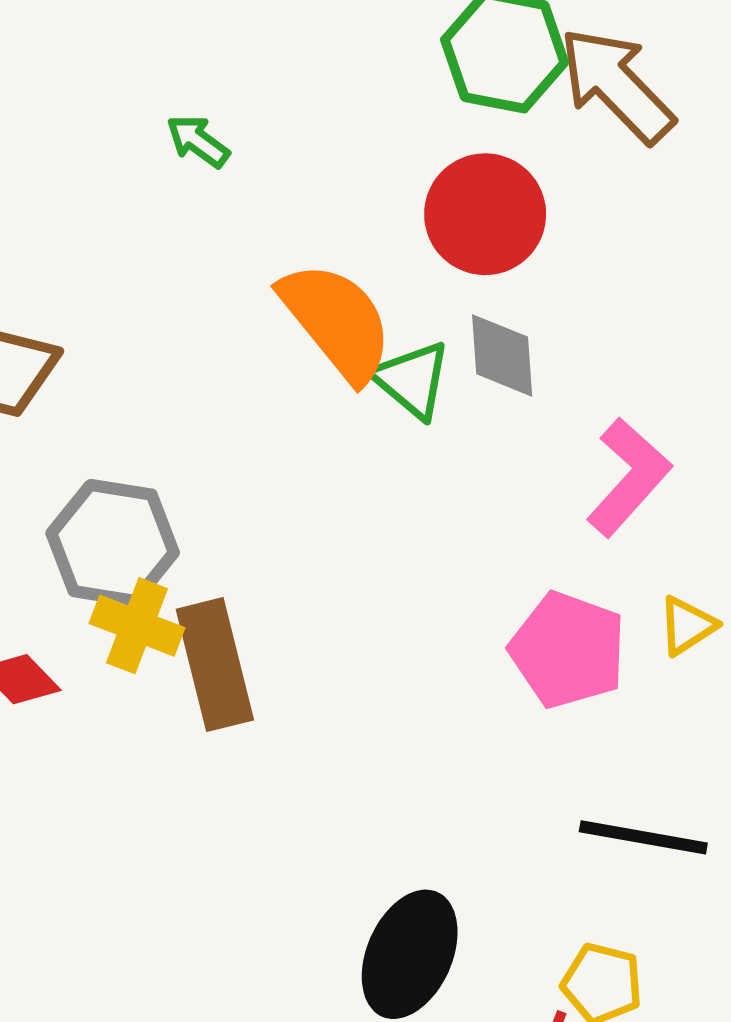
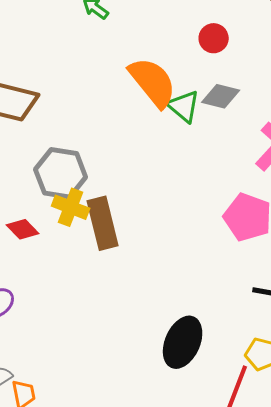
red circle: (485, 214) -> (214, 38), size x0.6
gray diamond: (502, 355) -> (221, 96), turned -72

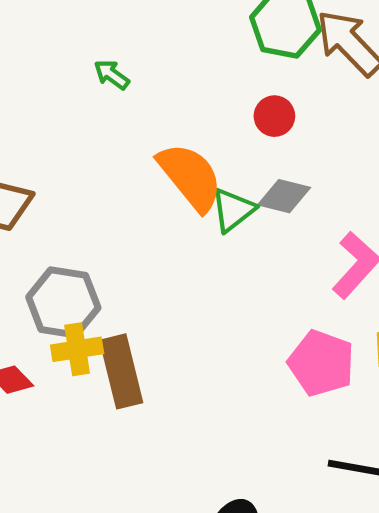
green triangle: (184, 106) -> (233, 210), turned 42
yellow cross: (71, 207) -> (77, 349), turned -30

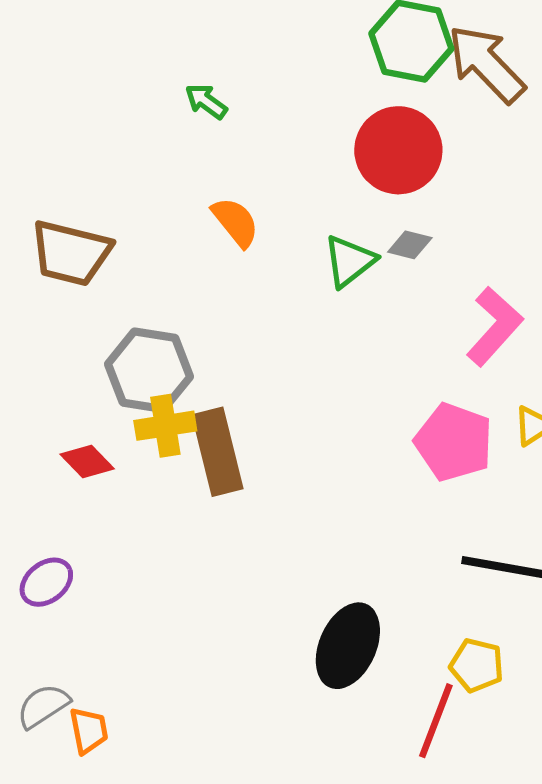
red circle: (274, 116) -> (398, 150), size x1.8
orange semicircle: (190, 177) -> (235, 222), moved, size x0.6
gray diamond: (284, 196) -> (410, 245), size x0.7

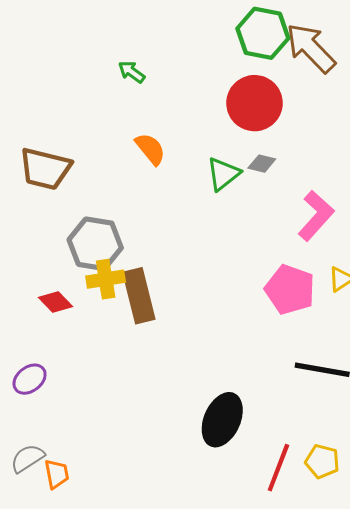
yellow pentagon: (477, 665) -> (322, 461), moved

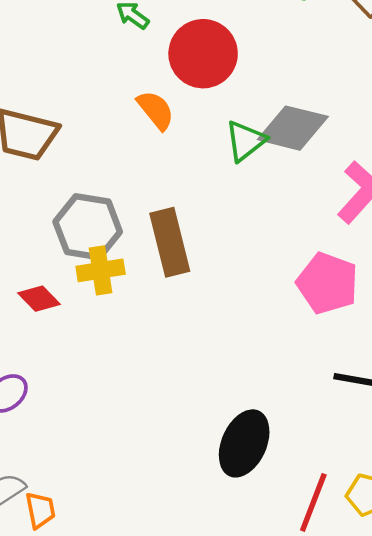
red circle: (255, 103) -> (203, 54), moved
gray diamond: (262, 164) -> (293, 128), size x2.0
brown rectangle: (139, 296) -> (170, 242), moved

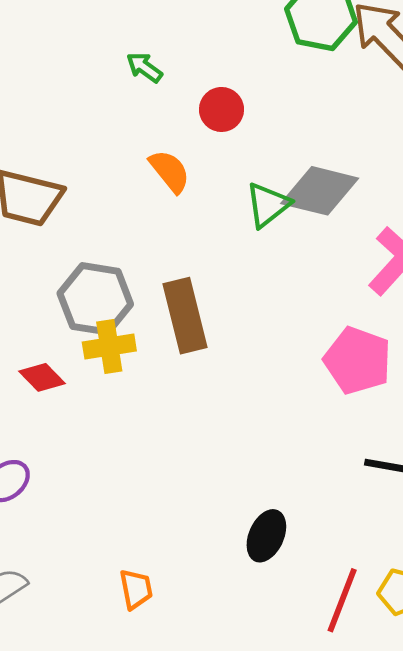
red circle: (203, 54) -> (222, 109), size x0.6
black ellipse: (244, 443) -> (266, 536), size x0.7
orange trapezoid: (40, 510) -> (136, 589), moved

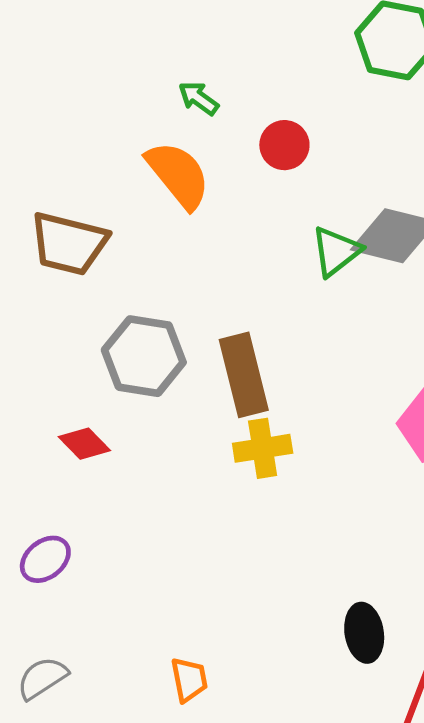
orange semicircle: (170, 171) -> (178, 175), moved, size x1.4
yellow cross: (109, 346) -> (263, 448), moved
black ellipse: (266, 536) -> (364, 633), moved, turned -33

